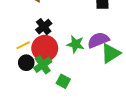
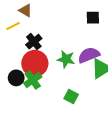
yellow line: (23, 45) -> (13, 26), moved
green square: (63, 81) -> (71, 97), moved

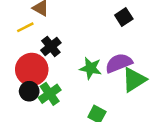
black square: (93, 18) -> (124, 17), turned -32
red circle: (35, 63) -> (32, 69), moved

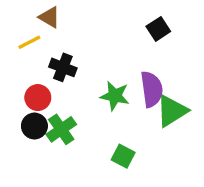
black cross: (51, 46) -> (63, 67), turned -30
purple semicircle: (119, 63) -> (152, 89), turned 104
red circle: (32, 69) -> (38, 98), size x0.6

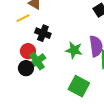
green cross: (61, 129) -> (37, 61), moved
green square: (123, 156) -> (79, 86), size x1.5

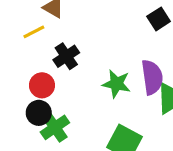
black cross: (43, 33) -> (66, 56), turned 35
green cross: (37, 61) -> (55, 127), moved

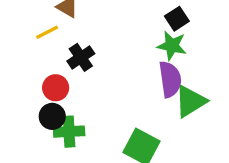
green star: (116, 84) -> (172, 46), moved
green cross: (55, 127) -> (69, 132), turned 32

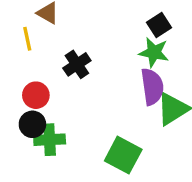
yellow line: (47, 32) -> (27, 39), turned -75
black cross: (81, 57) -> (77, 64), moved

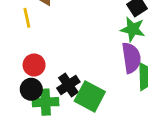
black cross: (77, 64) -> (68, 85), moved
green square: (123, 155) -> (90, 96), moved

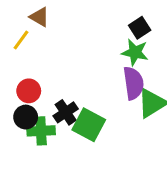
yellow line: (27, 18) -> (21, 40), turned 48

